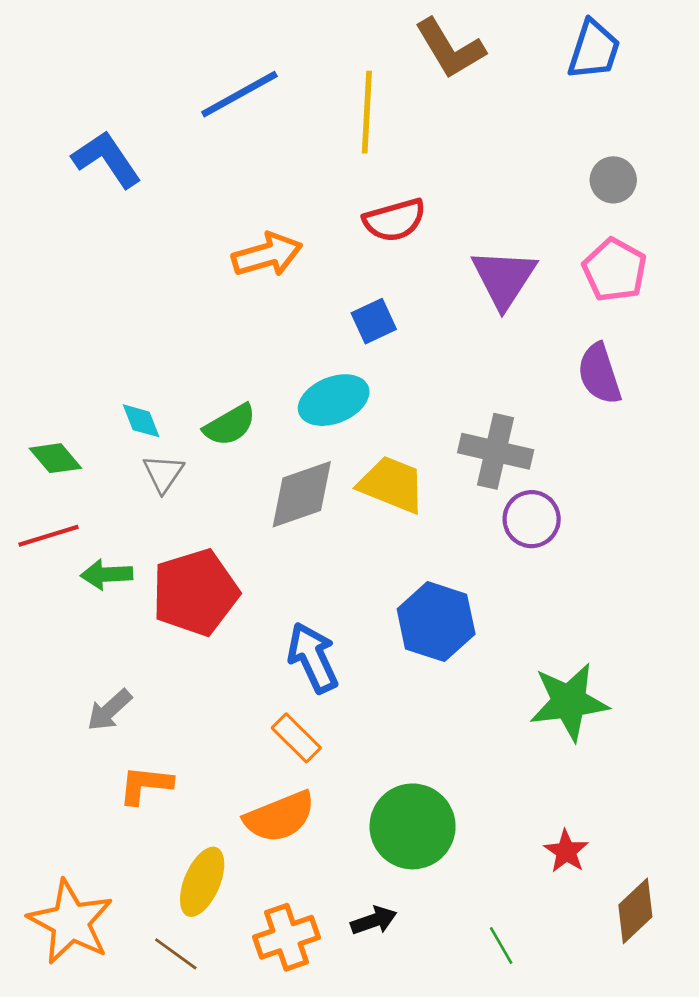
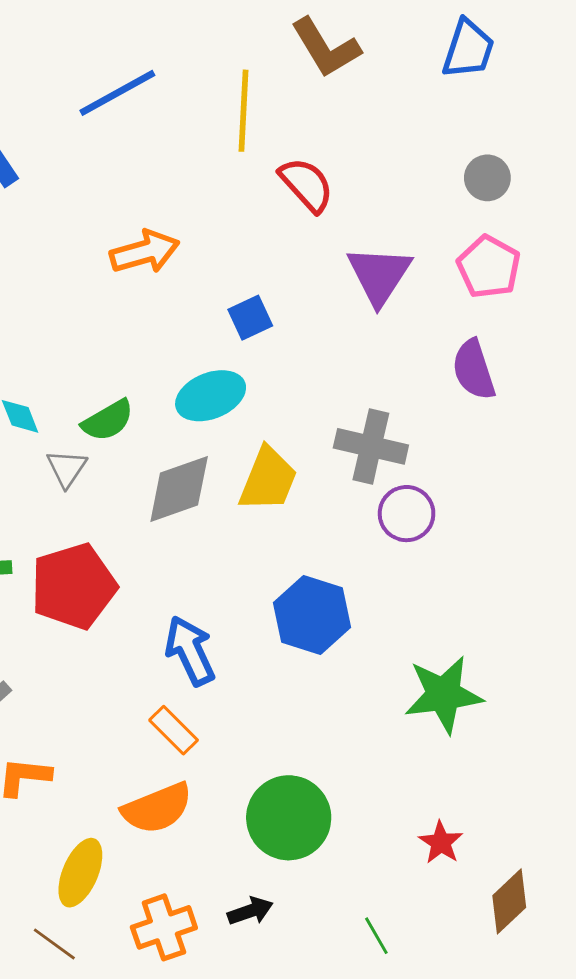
red semicircle: (395, 220) -> (306, 185), moved, turned -116
gray triangle: (163, 473) -> (67, 468), moved
yellow trapezoid: (392, 485) -> (268, 479), turned 90

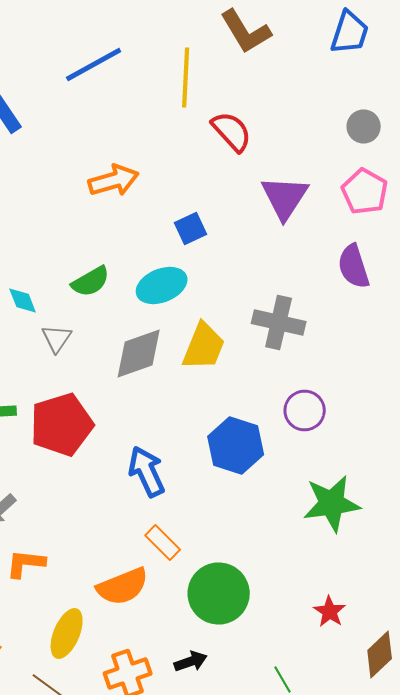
green semicircle: (108, 420) -> (91, 282), moved
purple circle: (407, 514) -> (305, 410), moved
orange rectangle: (174, 730) -> (163, 542), moved

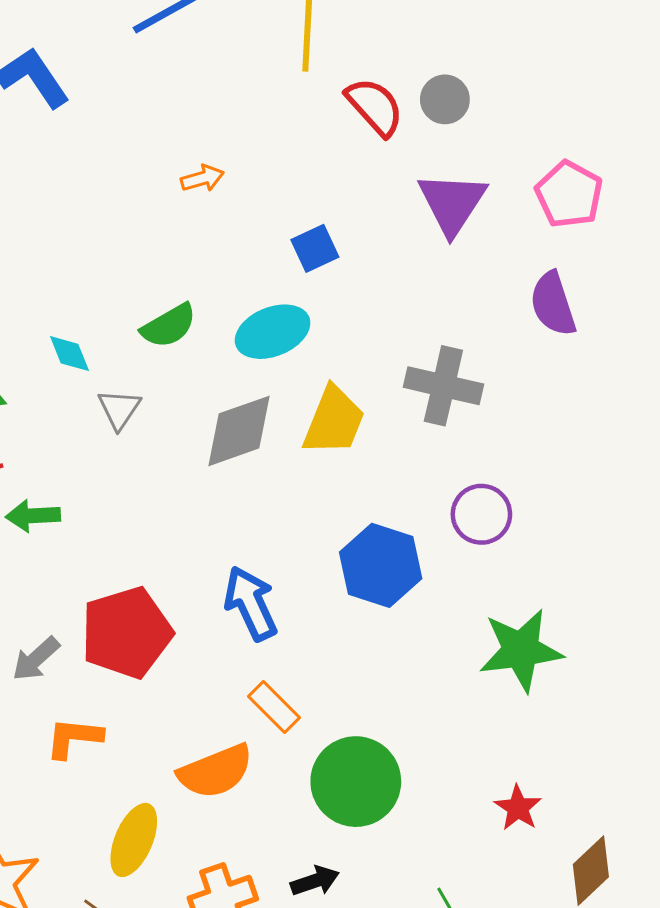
gray circle: (364, 126) -> (445, 99), moved
orange arrow: (114, 180) -> (202, 178), size x0.6
red pentagon: (62, 424) -> (126, 633), moved

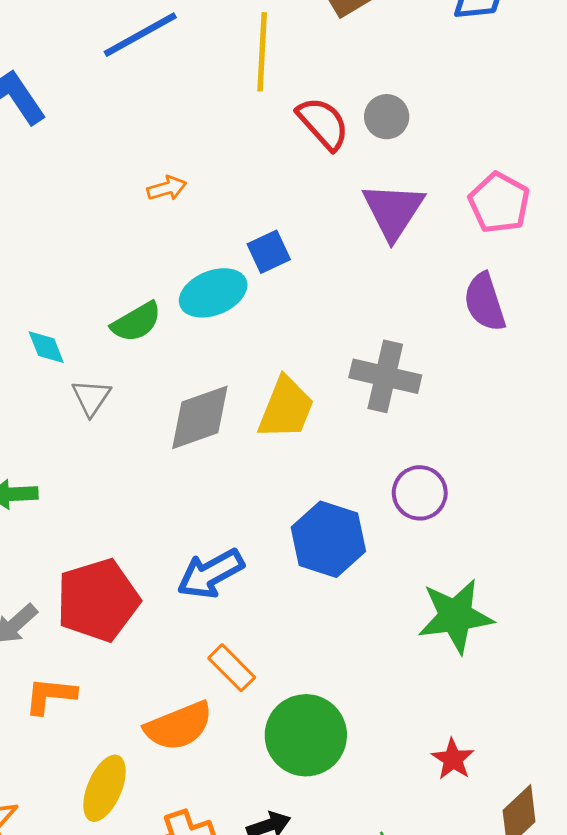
cyan ellipse: (273, 332) -> (213, 293), moved
blue arrow: (251, 603) -> (210, 574), turned -94

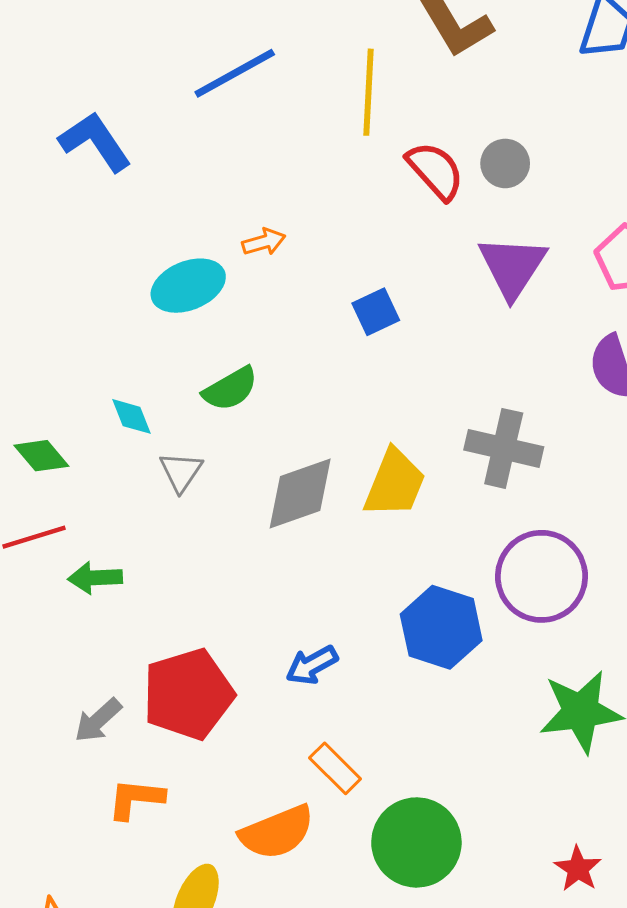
cyan ellipse: (213, 293) -> (188, 286), moved
purple circle: (420, 493) -> (542, 576), size x1.5
blue arrow: (210, 574) -> (312, 665), size x0.7

